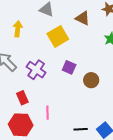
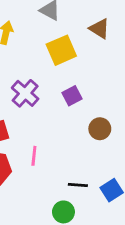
purple square: (69, 67) -> (72, 96), turned 32
brown circle: (91, 80) -> (100, 129), moved

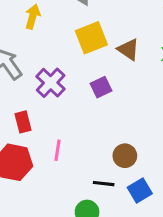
brown triangle: (99, 29) -> (128, 49), moved
brown circle: (100, 129) -> (125, 156), moved

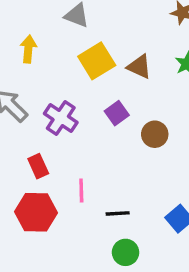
brown circle: (125, 156) -> (155, 134), moved
black line: (104, 184) -> (118, 213), moved

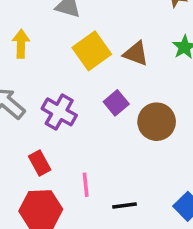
brown circle: (155, 134) -> (157, 122), size x1.4

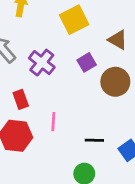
brown triangle: (136, 54) -> (118, 40), moved
black line: (124, 205) -> (94, 140), moved

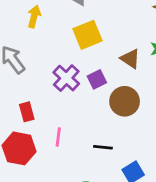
purple cross: (42, 63) -> (66, 78), moved
black line: (94, 140) -> (103, 147), moved

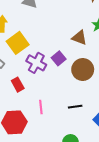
yellow square: (87, 35) -> (18, 43), moved
red rectangle: (27, 112) -> (18, 85), moved

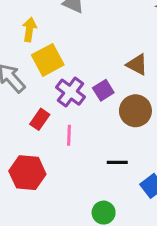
red rectangle: (18, 85) -> (40, 119), turned 56
pink line: (41, 107) -> (69, 135), moved

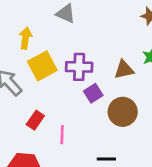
brown triangle: (137, 65) -> (124, 70), turned -40
purple cross: (70, 92) -> (79, 67), moved, turned -35

